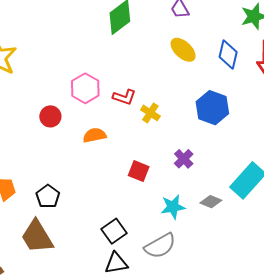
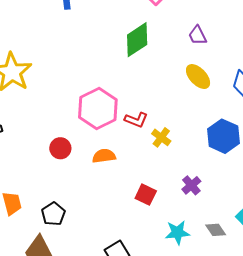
pink hexagon: (85, 88) -> (98, 108), size x1.4
red circle: (50, 116) -> (60, 148), moved
gray diamond: (211, 202) -> (216, 230), turned 30

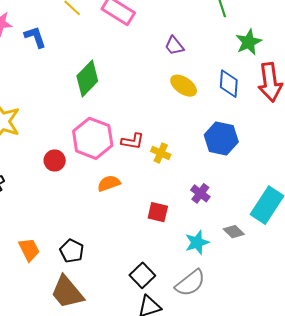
green diamond: (137, 40) -> (87, 78), moved
red circle: (60, 148) -> (55, 160), moved

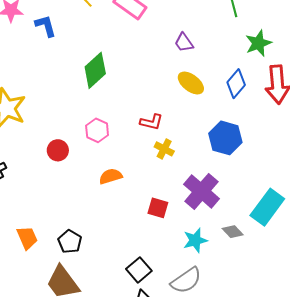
blue diamond: (229, 84) -> (236, 84), turned 32
pink hexagon: (93, 138) -> (97, 130), size x0.6
red L-shape: (133, 141) -> (151, 122), moved
purple cross: (200, 193) -> (202, 191), size x1.8

